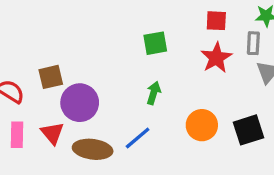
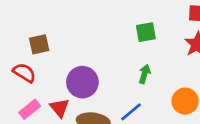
brown square: (51, 77) -> (39, 44), moved
pink rectangle: (17, 135) -> (30, 109), turned 50

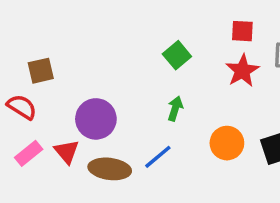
green square: (146, 32) -> (177, 55), turned -30

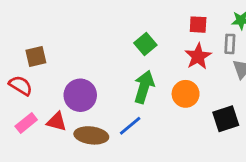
green arrow: (175, 109) -> (144, 87), size x1.6
orange circle: (227, 143) -> (186, 94), moved
red triangle: (67, 152) -> (57, 122), turned -35

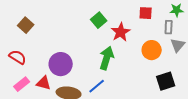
green square: (145, 44) -> (99, 20), moved
brown square: (36, 56) -> (26, 25), moved, turned -35
red star: (198, 56) -> (121, 32), moved
orange circle: (186, 94) -> (152, 50), moved

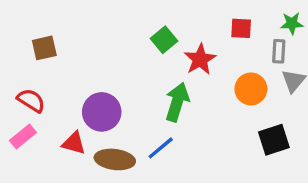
brown square: (26, 25) -> (44, 48), turned 35
pink rectangle: (22, 84) -> (23, 137), moved

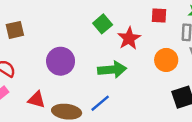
green arrow: (177, 102) -> (112, 70), turned 68
purple circle: (102, 112) -> (61, 61), moved

